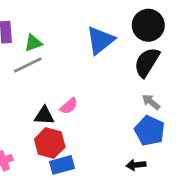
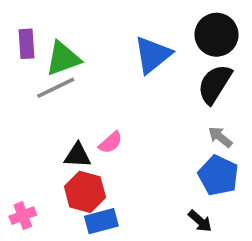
green triangle: (33, 43) -> (63, 58), size x1.5
black arrow: (136, 165) -> (200, 221), turned -132

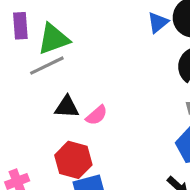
blue triangle: (153, 55) -> (158, 22), moved, size x0.6
black triangle: (78, 155) -> (67, 107), moved

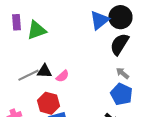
blue triangle: (158, 22) -> (99, 20), size x1.5
gray line: (47, 66) -> (28, 75), moved

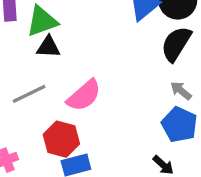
black triangle: (44, 71) -> (48, 47), moved
pink semicircle: (62, 76) -> (84, 95), size x1.6

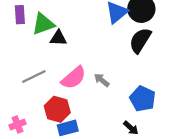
black triangle: (48, 47) -> (58, 38), moved
gray arrow: (181, 91) -> (102, 80), moved

